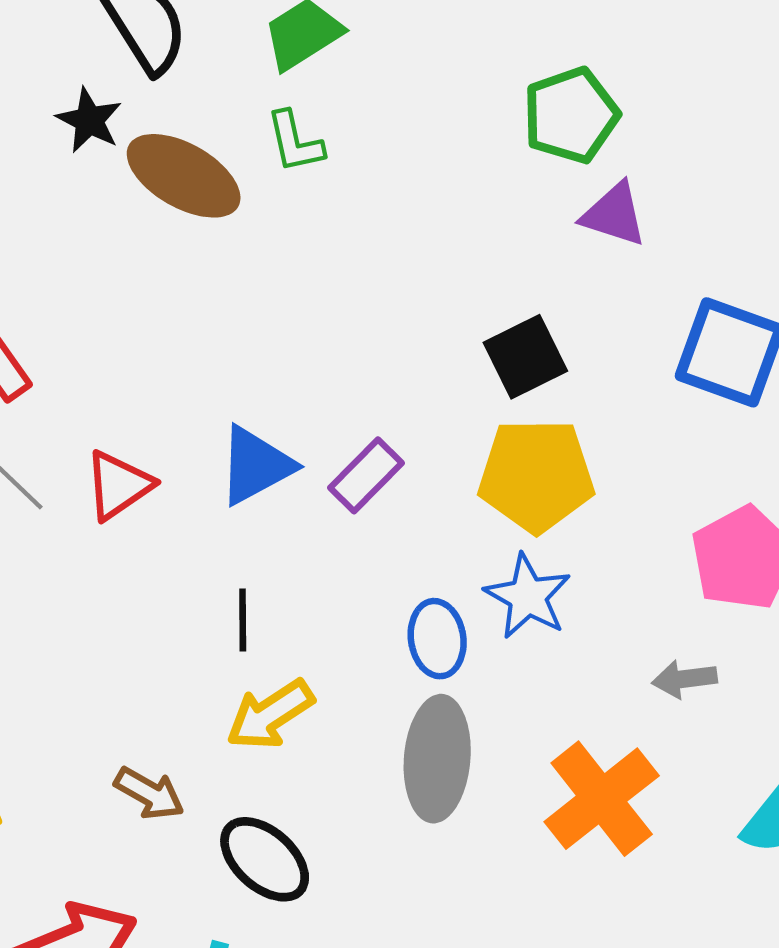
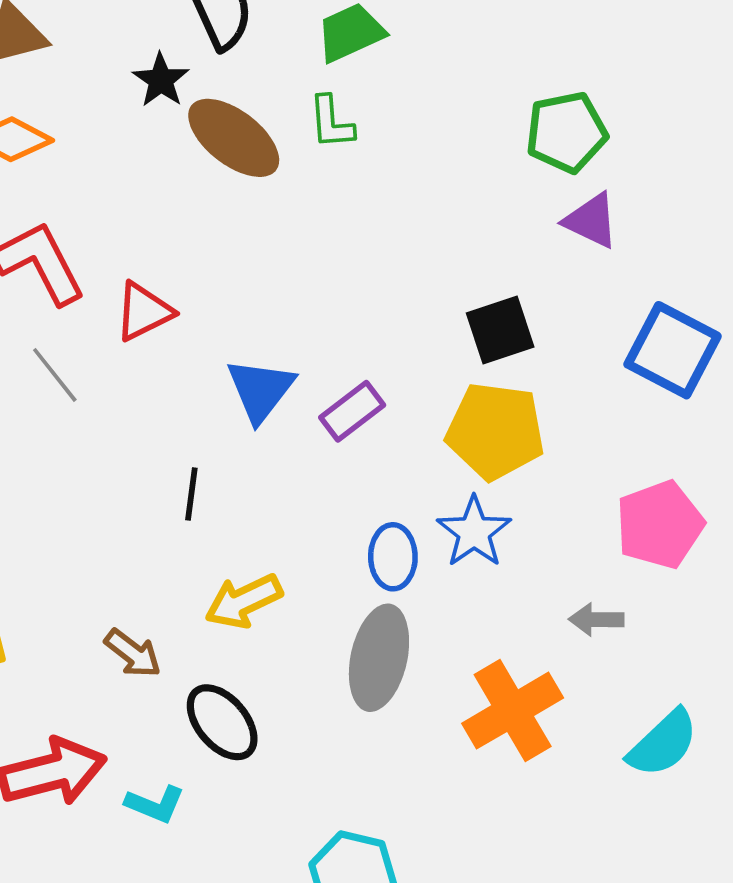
blue triangle: (256, 465) -> (260, 390), turned -32
red triangle: (118, 485) -> (144, 312), moved
black line: (243, 620) -> (191, 494), moved

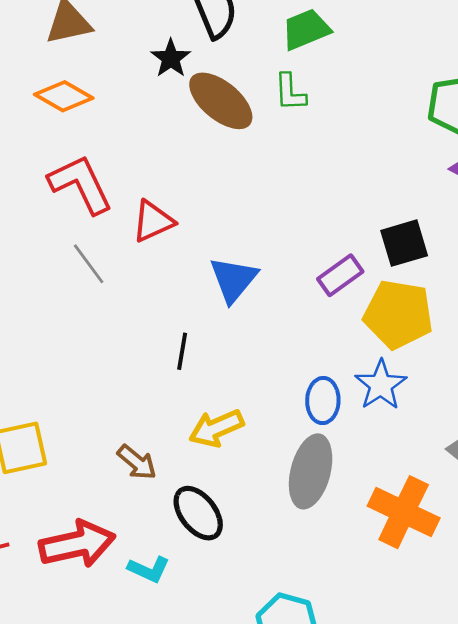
purple rectangle: (352, 411) -> (340, 275), moved
orange cross: (513, 711) -> (404, 512), turned -36

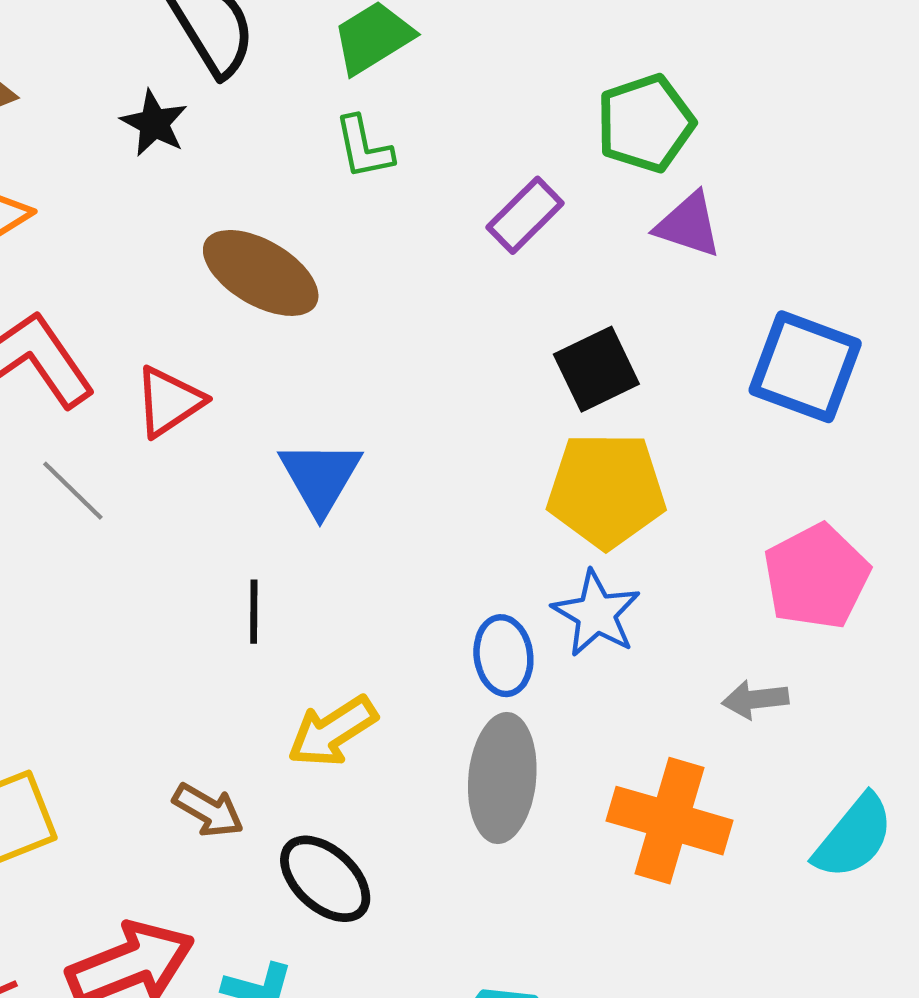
brown ellipse: (221, 101) -> (261, 273), moved
purple rectangle: (340, 275) -> (525, 215), moved

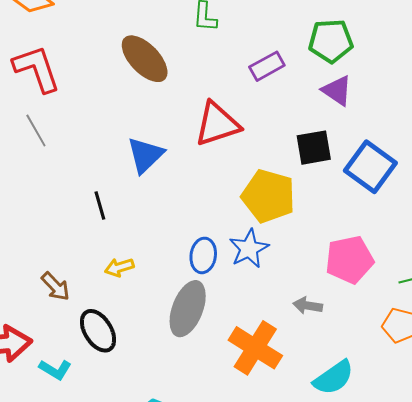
black square: (596, 369) -> (314, 148), moved
red triangle: (169, 402) -> (217, 124), moved, size x1.4
black line: (254, 612) -> (100, 205), turned -32
yellow arrow: (332, 731) -> (119, 267), size x0.7

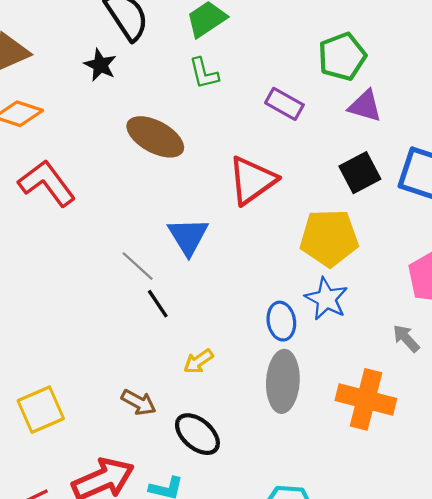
purple rectangle: (267, 66) -> (284, 104), turned 76
gray line: (36, 130) -> (138, 266), moved
gray arrow: (308, 306) -> (406, 338), turned 56

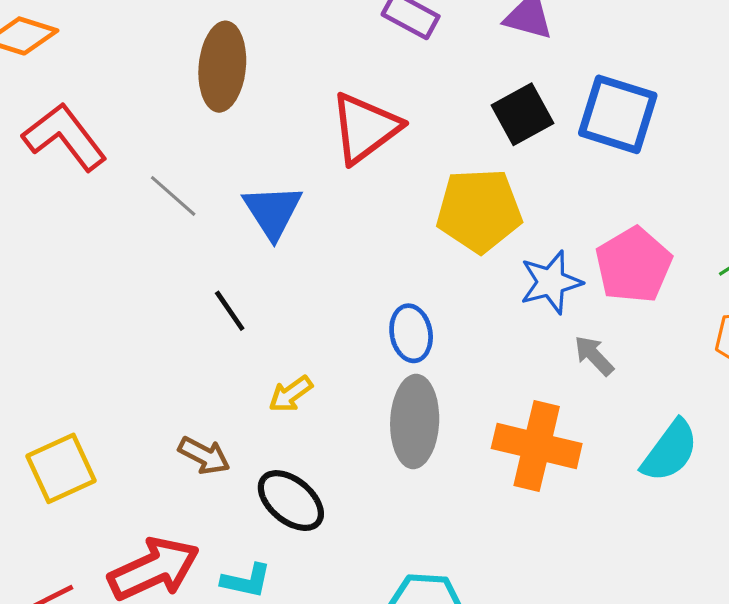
brown ellipse: (155, 137) -> (222, 67), turned 68
gray line: (138, 266) -> (173, 196), moved
blue star: (326, 299) -> (551, 282), moved, turned 30

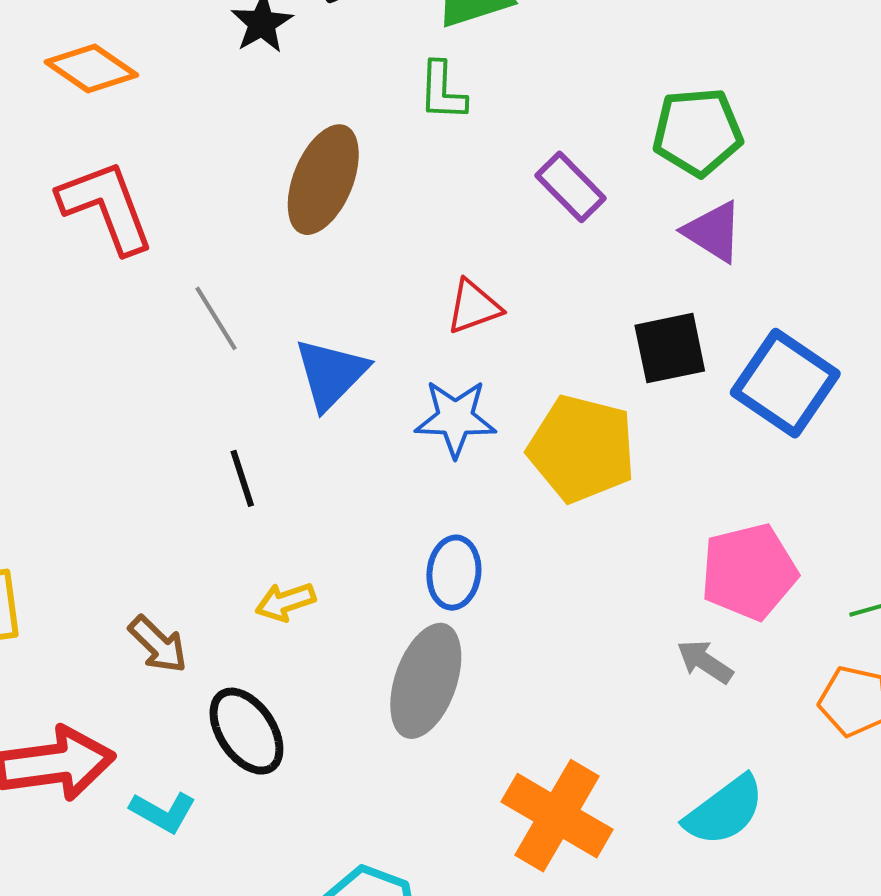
red triangle: (365, 128) -> (474, 307), size x0.6
blue star: (551, 282) -> (455, 418), moved
gray arrow: (594, 356) -> (705, 662), moved, turned -30
orange cross: (537, 446) -> (557, 816), moved

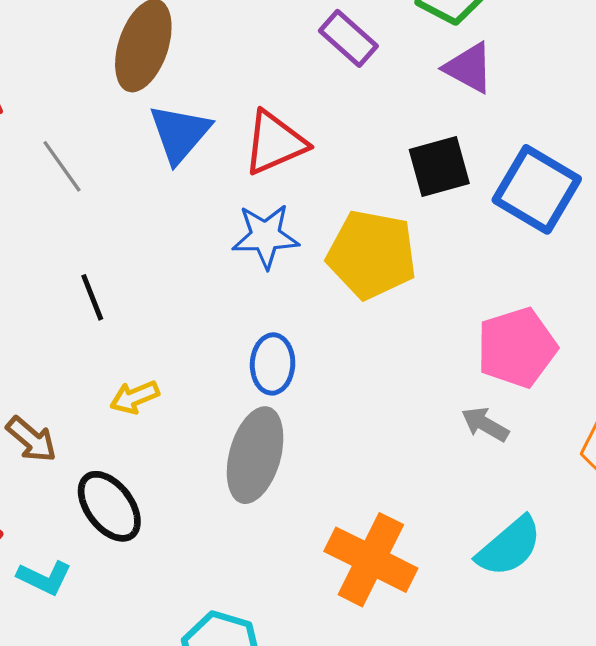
red triangle: (474, 307) -> (275, 143), size x1.4
blue triangle: (331, 374) -> (180, 133), moved

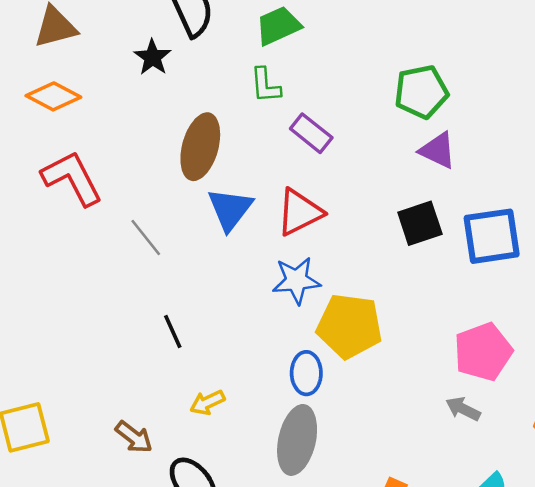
purple rectangle: (348, 38) -> (311, 133), moved
blue square: (537, 189) -> (492, 236), turned -36
yellow pentagon: (372, 255) -> (349, 326), moved

